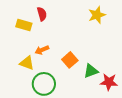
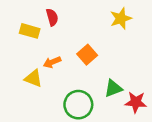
orange square: (70, 60) -> (87, 55), moved
green circle: (44, 84) -> (78, 105), moved

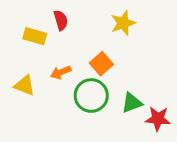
yellow star: (121, 18) -> (123, 23), moved
yellow triangle: (33, 78) -> (25, 85), moved
green circle: (78, 105) -> (91, 96), moved

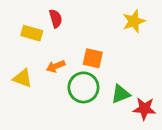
yellow star: (123, 23) -> (134, 21), moved
orange square: (101, 64) -> (93, 58), turned -36

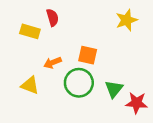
yellow triangle: (23, 78) -> (30, 85), moved
green triangle: (121, 94) -> (114, 89), turned -30

